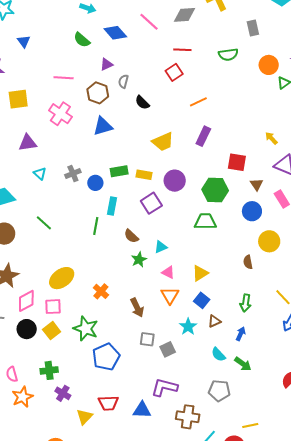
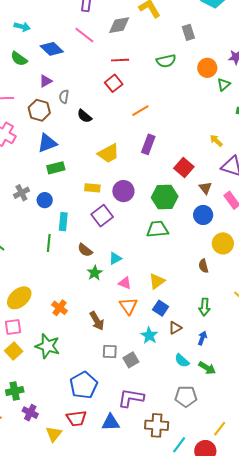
red square: (237, 162) -> (184, 167), turned 36
green rectangle: (119, 171) -> (56, 168), moved
blue pentagon: (106, 357) -> (84, 385), moved
yellow line: (250, 425) -> (220, 429), turned -35

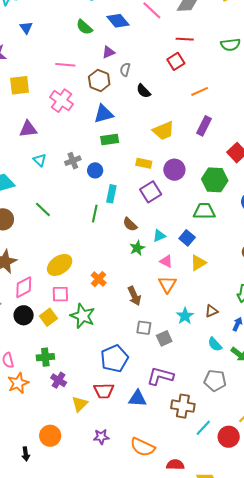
blue square: (161, 308) -> (187, 238), moved
pink square: (13, 327) -> (60, 294), moved

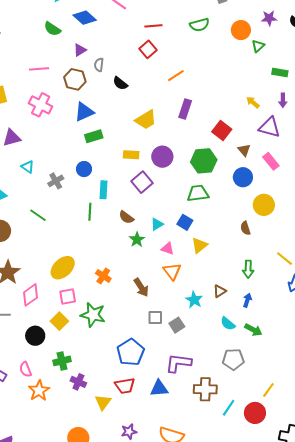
gray cross: (73, 161) -> (56, 181), moved
black circle: (24, 315) -> (35, 336), moved

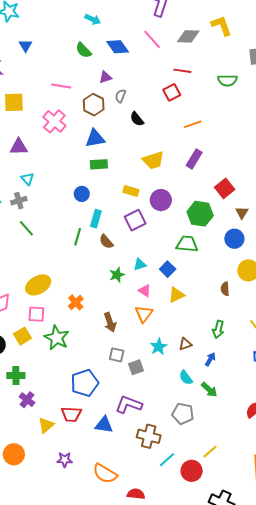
gray cross: (56, 181) -> (19, 201), moved
brown semicircle: (126, 217) -> (106, 242), moved

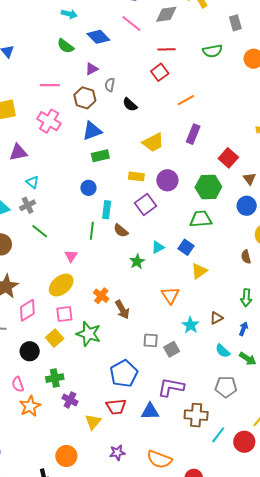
pink triangle: (145, 291) -> (71, 256), moved, turned 40
brown arrow: (110, 322) -> (122, 310), moved

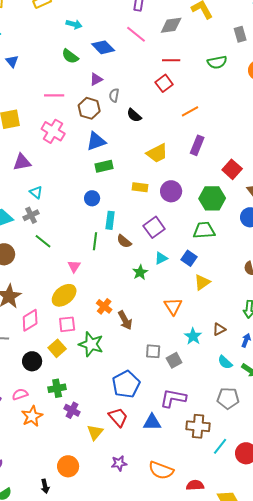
purple square: (146, 204) -> (154, 227), moved
pink semicircle: (18, 384) -> (20, 394), turned 91
red trapezoid: (116, 407) -> (118, 417), turned -125

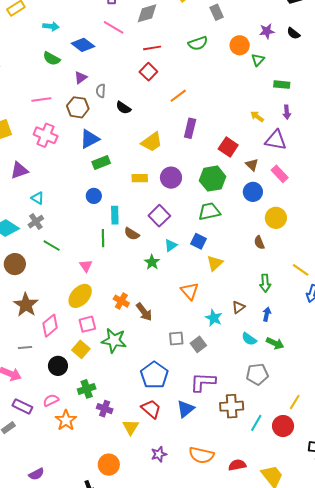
blue triangle: (152, 422) -> (186, 409), turned -30

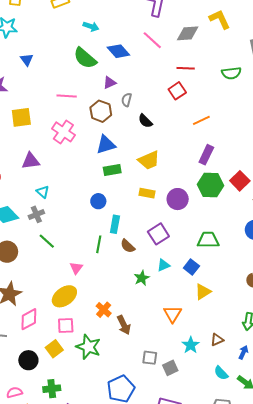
green semicircle: (52, 59) -> (85, 58), size x1.4
yellow trapezoid: (152, 142) -> (149, 160), moved
green hexagon: (213, 179) -> (210, 185), moved

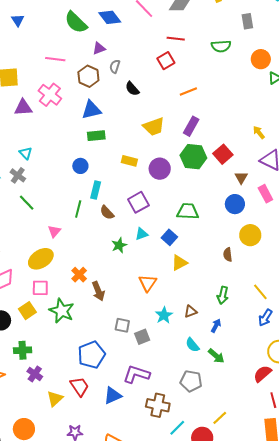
yellow trapezoid: (149, 160) -> (154, 127), moved
purple triangle: (31, 161) -> (23, 108), moved
gray cross: (36, 214) -> (18, 175), turned -35

